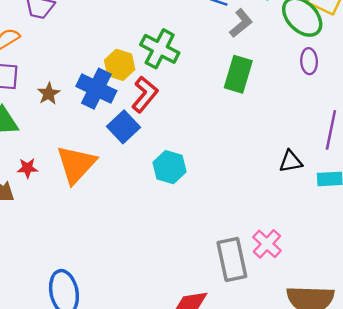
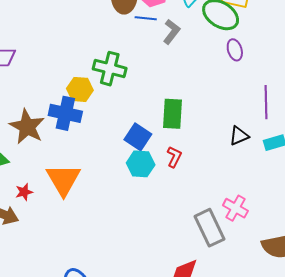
green rectangle: (238, 74) -> (173, 114), moved
brown star: (49, 94) -> (27, 127), size x1.8
red L-shape: (145, 94) -> (174, 157), moved, size x0.7
blue square: (124, 127) -> (138, 137), moved

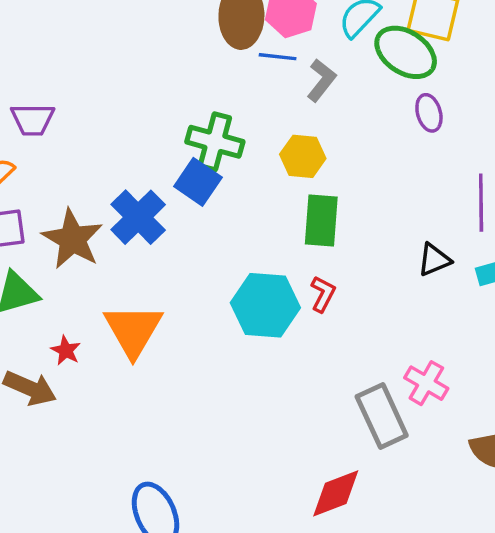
yellow hexagon: (80, 89) -> (303, 156), moved
blue cross: (65, 113) -> (138, 217), turned 32
blue square: (138, 137) -> (198, 182), moved
cyan hexagon: (141, 164) -> (265, 305), size x1.4
red star: (24, 192) -> (66, 351), turned -30

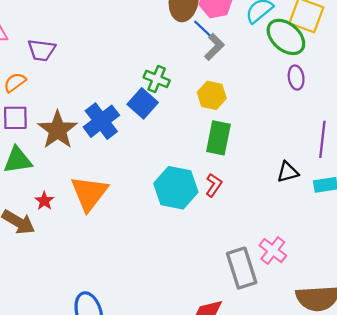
blue line: (278, 57) -> (204, 29), turned 30
gray L-shape: (321, 80) -> (214, 47), moved
green cross: (215, 142) -> (157, 79), size x0.7

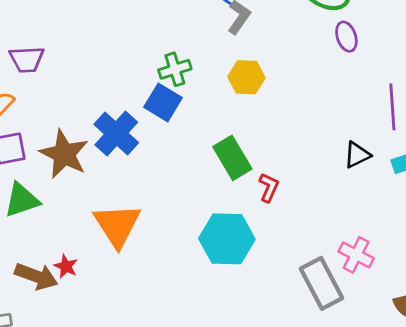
green cross: (157, 79) -> (175, 69), turned -30
green rectangle: (218, 138) -> (232, 158), moved, turned -32
cyan hexagon: (176, 188) -> (227, 239), moved
red star: (44, 201) -> (66, 266), moved

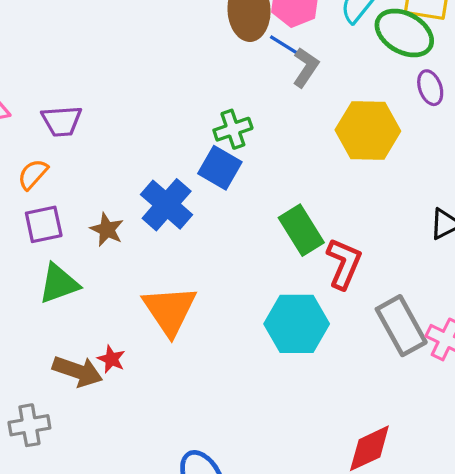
yellow hexagon: (246, 77) -> (368, 131), moved, size x1.5
brown star: (64, 154) -> (107, 230), size x0.6
red L-shape: (269, 187) -> (344, 264), size x1.5
gray rectangle: (322, 283) -> (401, 326), moved

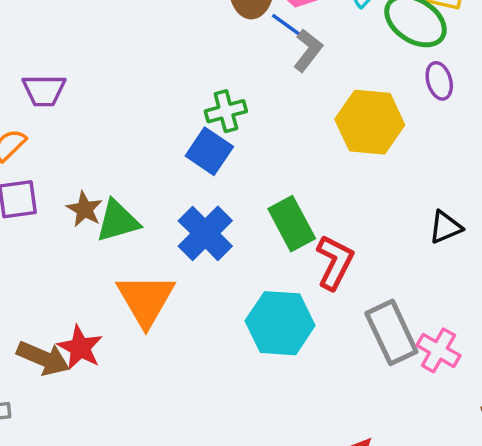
blue cross: (167, 205) -> (205, 233), moved
green triangle: (59, 284) -> (118, 221), moved
red star: (111, 359) -> (80, 348), size x1.5

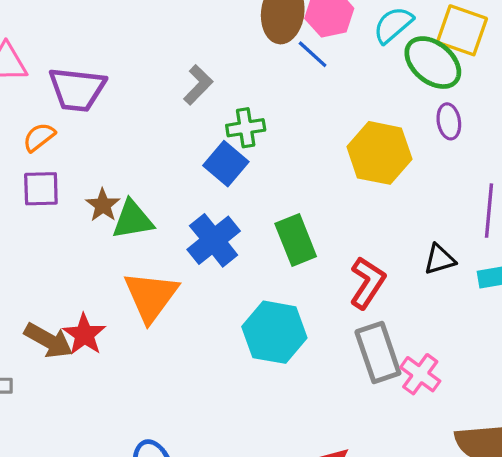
gray L-shape: (308, 50) -> (198, 85), moved
purple trapezoid: (44, 90) -> (77, 89), size x1.4
red L-shape: (335, 262) -> (367, 283), moved

